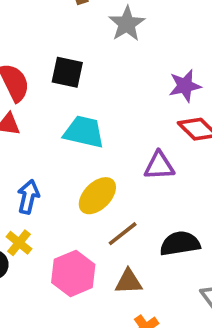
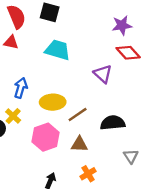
purple triangle: (159, 166) -> (103, 74), turned 42
yellow ellipse: (97, 196) -> (53, 102), moved, turned 40

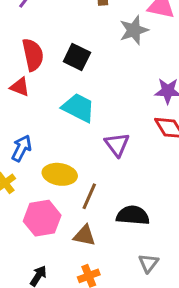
purple triangle: (103, 74) -> (117, 144), moved
brown line: (78, 114) -> (89, 196), turned -42

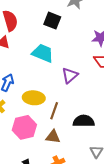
black square: (77, 57) -> (52, 21), moved
purple triangle: (117, 144) -> (70, 75), turned 30

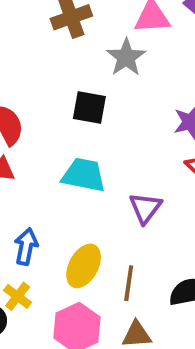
yellow ellipse: (34, 98) -> (84, 266), turned -55

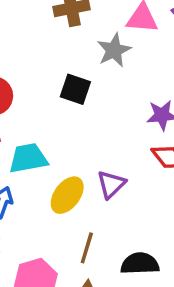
cyan trapezoid: (84, 175) -> (28, 158), moved, turned -30
yellow ellipse: (84, 266) -> (67, 195), moved

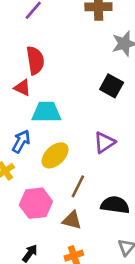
black square: (75, 89) -> (112, 86), moved
yellow ellipse: (67, 195) -> (55, 155), moved

